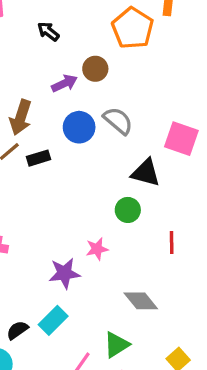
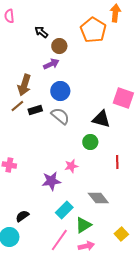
brown circle: (95, 69) -> (59, 46), moved
gray semicircle: (118, 121) -> (60, 116), moved
cyan rectangle: (53, 320) -> (64, 210), moved

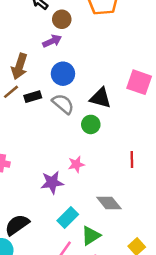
black triangle: (101, 119) -> (100, 98), moved
green circle: (90, 142) -> (91, 124), moved
black semicircle: (22, 216) -> (17, 225), size x1.5

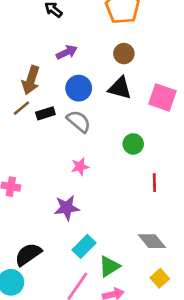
brown circle: (62, 19) -> (124, 54), moved
black triangle: (100, 98) -> (120, 88), moved
green circle: (91, 124) -> (133, 144), moved
pink star: (76, 164) -> (80, 167), moved
gray diamond: (109, 203) -> (152, 241), moved

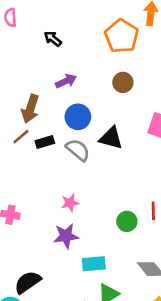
black triangle: (120, 88) -> (111, 138), moved
green circle: (133, 144) -> (127, 221), moved
pink star: (80, 167) -> (70, 203), moved
cyan rectangle: (84, 246) -> (94, 264), moved, turned 40

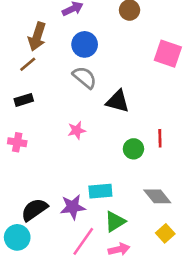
black triangle: (111, 138) -> (118, 101), moved
black rectangle: (45, 142) -> (24, 100), moved
purple star: (66, 236) -> (73, 207), moved

